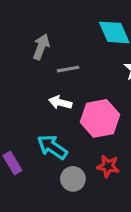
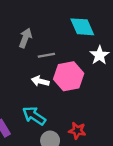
pink hexagon: (100, 118) -> (69, 76), moved

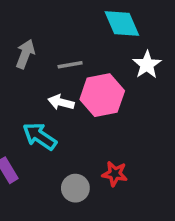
gray arrow: (25, 38) -> (25, 54), moved
cyan arrow: (34, 116) -> (40, 136), moved

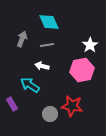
cyan diamond: (122, 24) -> (49, 22), moved
pink hexagon: (102, 95) -> (82, 70), moved
red star: (115, 174) -> (72, 106), size x1.5

